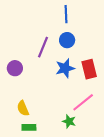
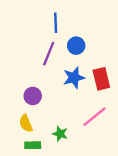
blue line: (66, 14) -> (56, 23), moved
purple circle: (15, 68) -> (33, 96), moved
green star: (69, 121) -> (60, 134), moved

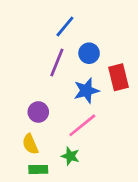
blue line: (56, 23) -> (65, 26), turned 42
red rectangle: (101, 79) -> (118, 77), moved
pink line: (94, 117) -> (82, 125), moved

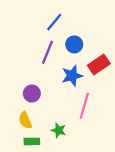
red rectangle: (118, 77) -> (99, 65), turned 70
pink line: (82, 125) -> (84, 106), moved, turned -35

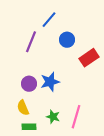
purple line: (47, 52) -> (31, 42), moved
blue star: (72, 76) -> (50, 82), moved
pink line: (84, 106) -> (76, 117), moved

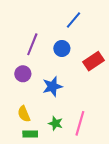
blue line: (49, 20) -> (73, 20), moved
blue circle: (67, 40) -> (62, 48), moved
purple circle: (29, 84) -> (23, 74), moved

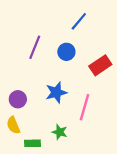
purple circle: (23, 74) -> (18, 99), moved
yellow semicircle: (24, 114) -> (13, 125), moved
pink line: (80, 123) -> (84, 107), moved

